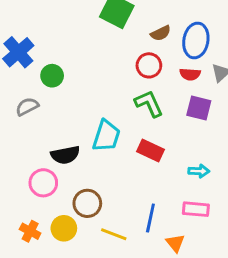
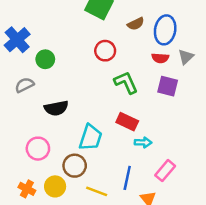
red circle: (149, 65) -> (105, 51), moved
cyan trapezoid: (106, 136) -> (91, 138), moved
black semicircle: (65, 155) -> (56, 108), moved
cyan arrow: (199, 171) -> (143, 142), moved
pink rectangle: (196, 209) -> (165, 171), turned -55

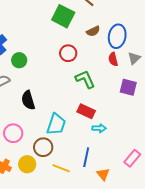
red semicircle: (160, 58) -> (113, 59), turned 72
purple square: (168, 86) -> (128, 87), moved
black semicircle: (56, 108) -> (28, 100), turned 84
pink rectangle: (165, 171) -> (132, 158), moved

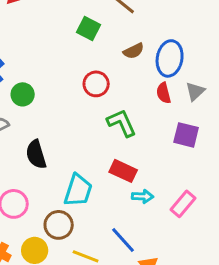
green square: (63, 16) -> (89, 28), size x0.7
blue line: (86, 157) -> (123, 240), turned -54
pink rectangle: (132, 158) -> (183, 204), moved

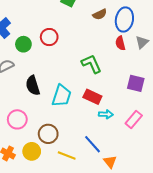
red circle: (96, 84) -> (49, 37), moved
purple square: (186, 135) -> (136, 83), moved
cyan trapezoid: (78, 190) -> (62, 96), moved

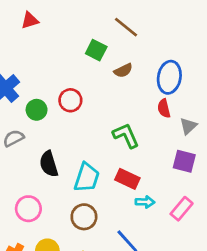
brown semicircle: (100, 14) -> (123, 70), moved
gray triangle: (142, 42) -> (188, 126), moved
brown circle: (48, 134) -> (84, 217), moved

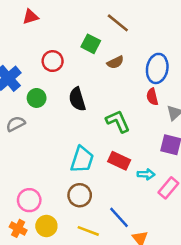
red circle: (70, 100) -> (53, 61), moved
black semicircle: (49, 164) -> (77, 99), moved
cyan arrow: (145, 202) -> (146, 174), moved
pink circle: (28, 209) -> (29, 200), moved

